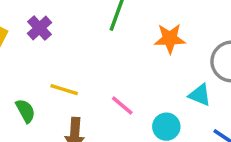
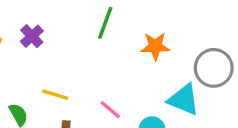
cyan triangle: (200, 95) -> (184, 100), size x1.5

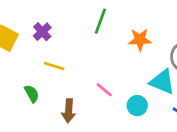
yellow line: (55, 95) -> (54, 66), moved

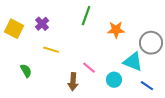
green semicircle: (32, 94) -> (26, 71), moved
brown arrow: (69, 111) -> (73, 82), moved

